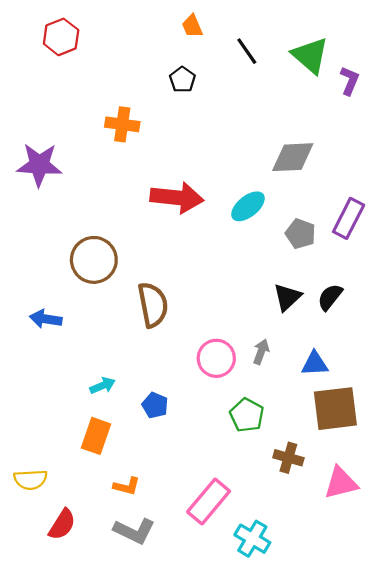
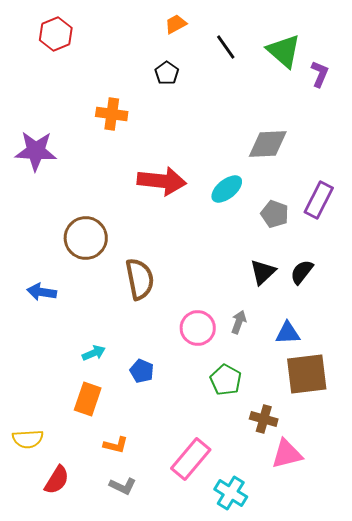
orange trapezoid: (192, 26) -> (176, 24), turned 85
pink triangle: (341, 483) -> (287, 454), moved
gray L-shape: (134, 531) -> (123, 486), size x0.7

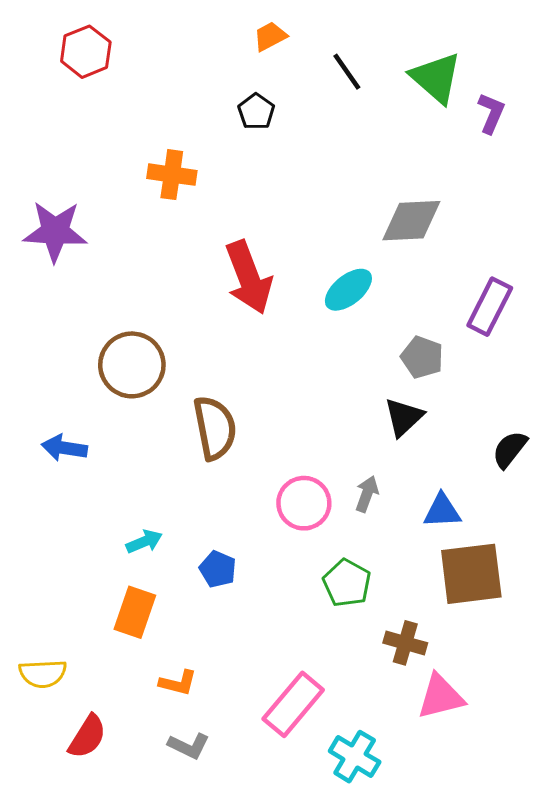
red arrow: (162, 181) -> (249, 277), turned 63
gray pentagon: (275, 214) -> (422, 357), moved
black semicircle: (302, 272) -> (510, 449), moved

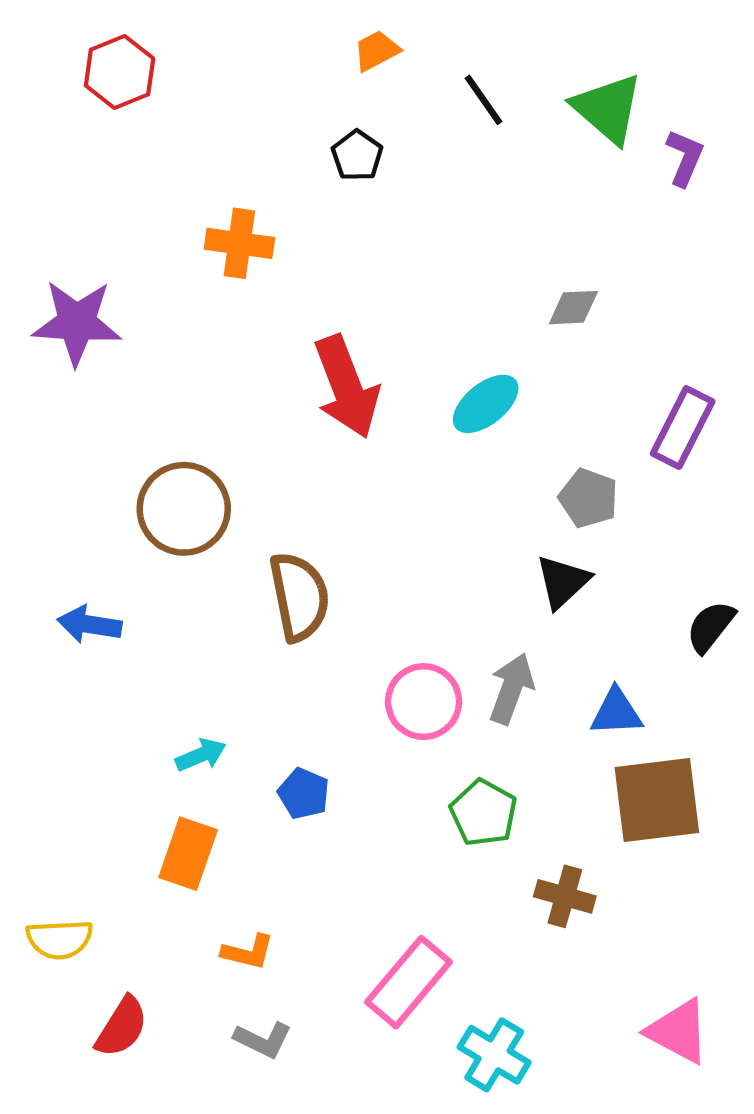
gray diamond: (411, 221) -> (573, 308), size x0.6
gray arrow: (367, 494) -> (511, 689), size x1.4
pink triangle: (441, 697) -> (678, 1031), moved, turned 42

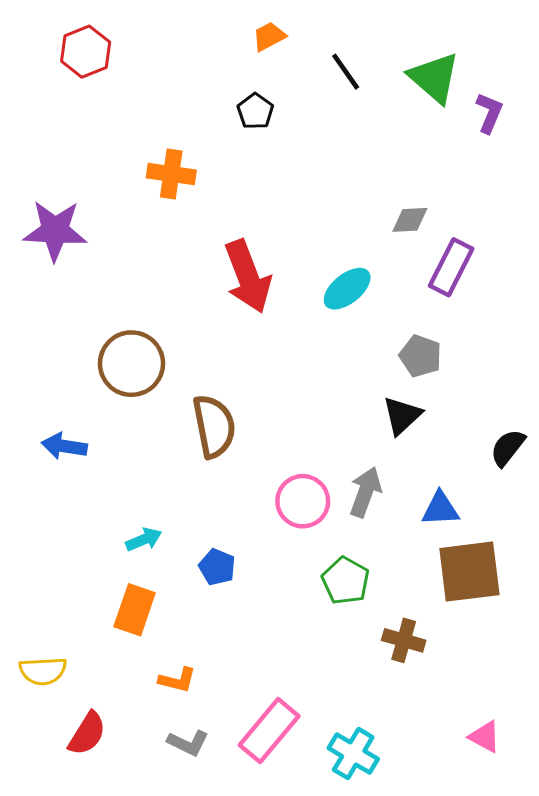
purple rectangle: (683, 427) -> (451, 267), moved
pink rectangle: (409, 982) -> (269, 731), moved
pink triangle: (678, 1031) -> (485, 737), size x0.7

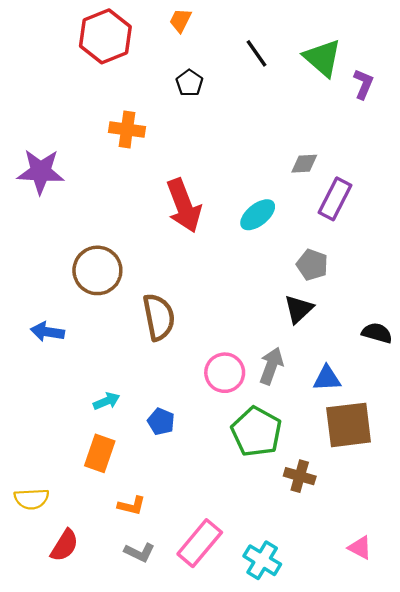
orange trapezoid: (269, 36) -> (180, 20), moved, turned -35
red hexagon: (86, 52) -> (105, 36), moved, size x1.4
black semicircle: (508, 448) -> (377, 333), turned 68
green pentagon: (346, 581) -> (257, 432), size x1.4

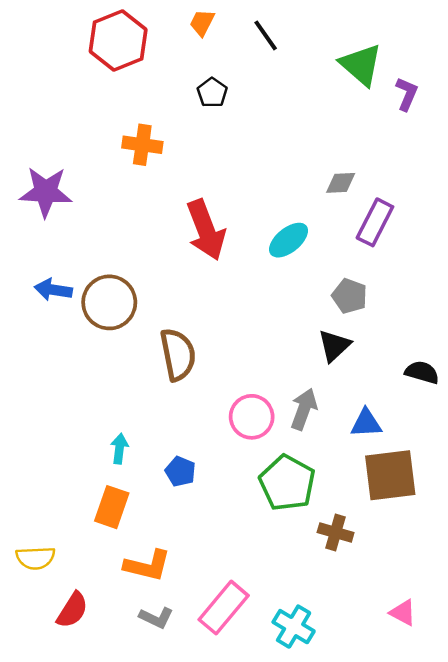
black line: (257, 53) -> (266, 35), moved
blue arrow: (47, 332) -> (53, 290), moved
cyan arrow: (107, 401) -> (119, 449), turned -60
orange L-shape: (132, 506) -> (147, 566), size x1.5

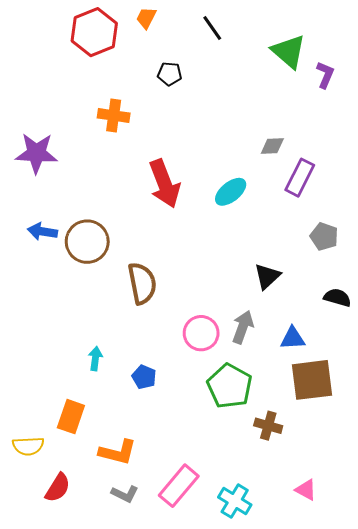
orange trapezoid: (202, 23) -> (146, 18), moved
black pentagon: (212, 93) -> (170, 74), turned -30
gray pentagon: (350, 296) -> (324, 237), moved
orange rectangle: (112, 507) -> (71, 417), moved
pink triangle: (403, 613) -> (306, 490), moved

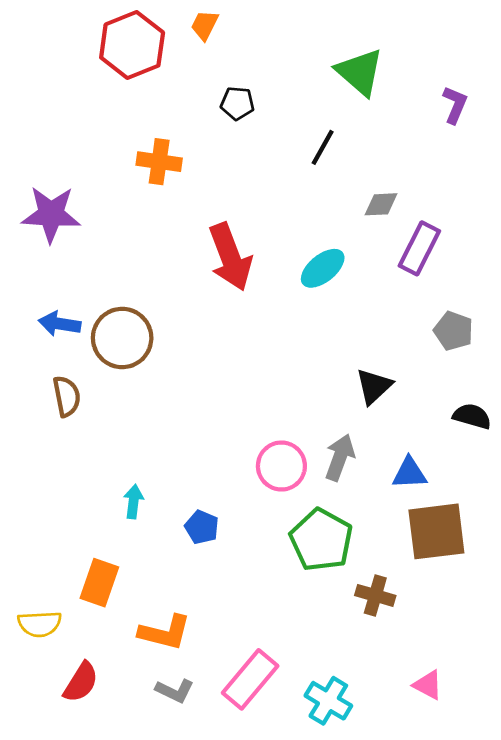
black line: (212, 28) -> (323, 147), moved, turned 64
green triangle: (289, 51) -> (360, 72), moved
brown semicircle: (142, 283) -> (67, 396), moved, size x0.7

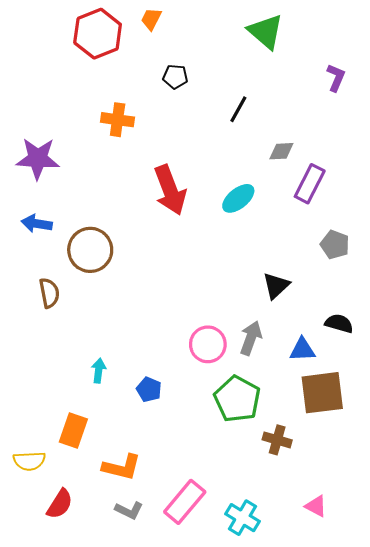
green triangle: (360, 72) -> (266, 31), moved
blue arrow: (60, 324) -> (37, 224), moved
black semicircle: (472, 416) -> (339, 323), moved

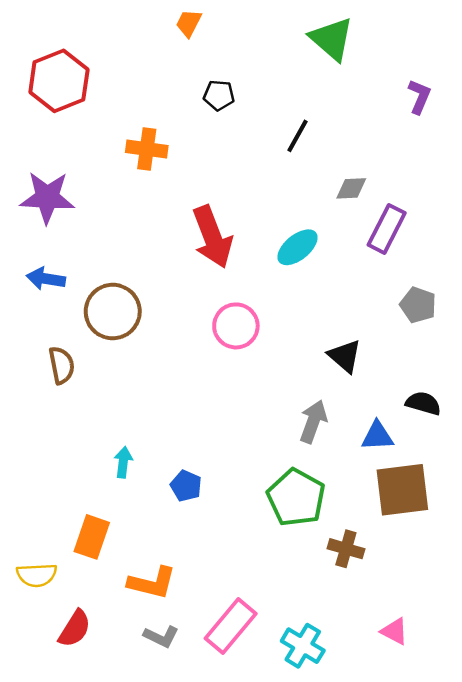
red hexagon: (98, 34) -> (59, 81), moved
black triangle: (276, 286) -> (345, 356), turned -36
pink circle: (208, 344) -> (236, 326), moved

